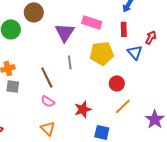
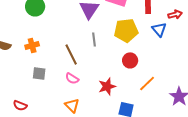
red arrow: (151, 37) -> (175, 14), turned 48
red circle: (117, 83) -> (130, 60), moved
gray square: (13, 86) -> (39, 73), moved

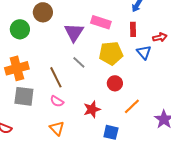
gray line: (94, 39) -> (79, 62), turned -40
orange cross: (32, 45) -> (17, 68), size x1.6
gray square: (39, 73) -> (24, 96), size x1.5

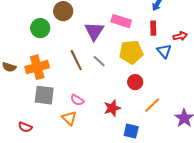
brown line: (56, 77) -> (76, 60), moved
orange triangle: (57, 128) -> (69, 118), moved

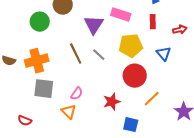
blue triangle: (164, 51) -> (164, 54), moved
red circle: (135, 82) -> (135, 76), size x1.5
pink semicircle: (77, 100) -> (77, 94), turned -88

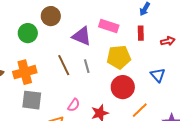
purple triangle: (94, 25) -> (82, 36), turned -40
blue triangle: (164, 54) -> (158, 75), moved
gray line: (99, 55) -> (87, 66), turned 32
pink semicircle: (77, 94) -> (74, 105), moved

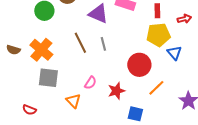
yellow pentagon: (119, 57) -> (158, 35), moved
orange cross: (25, 72) -> (41, 50), turned -35

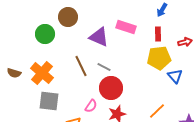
gray line: (103, 44) -> (104, 67), turned -48
red circle: (139, 65) -> (111, 88), moved

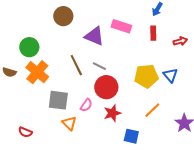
green circle: (45, 34) -> (29, 47), moved
yellow pentagon: (159, 58) -> (146, 76), moved
gray square: (49, 101) -> (58, 100), moved

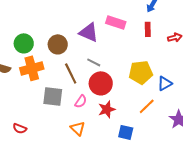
brown circle: (63, 16) -> (58, 44), moved
brown line: (76, 65) -> (71, 73), moved
orange cross: (37, 72) -> (32, 68), turned 35
blue triangle: (170, 75) -> (165, 83), moved, turned 42
orange triangle: (69, 123) -> (78, 128), moved

